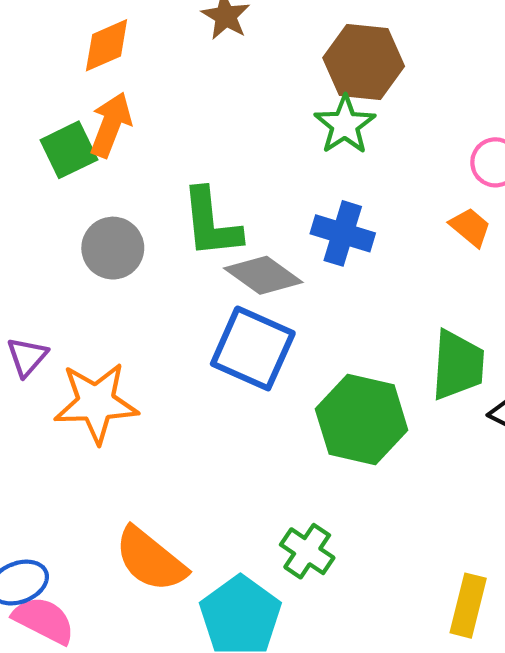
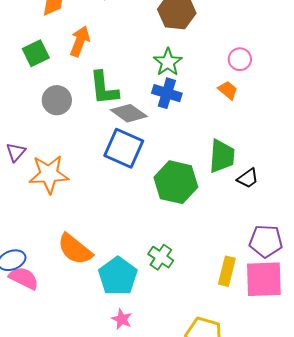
orange arrow: (111, 125) -> (80, 41), moved
green star: (345, 125) -> (168, 62), moved
green cross: (307, 551) -> (161, 257), moved

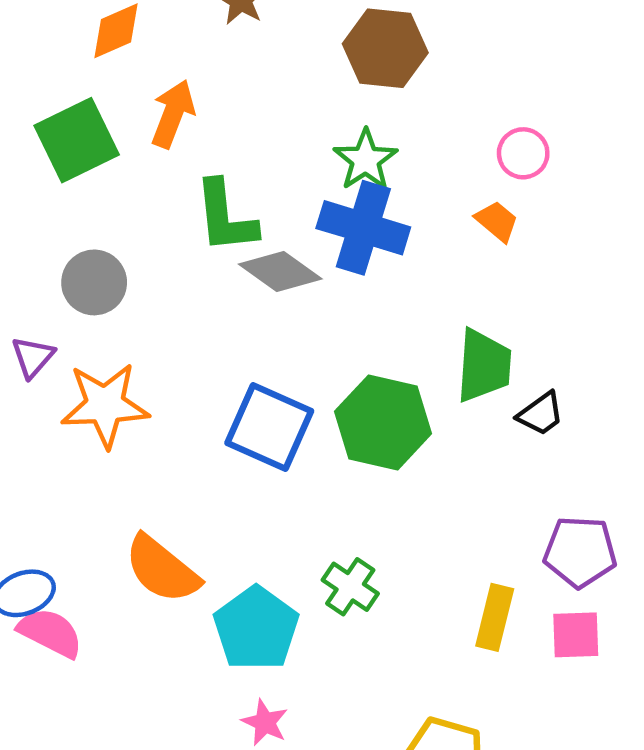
green square: (36, 53) -> (77, 140), size x1.4
blue cross: (167, 93) -> (363, 228), size x1.4
gray circle: (57, 100) -> (94, 282), moved
blue square: (124, 148) -> (269, 427), moved
pink square: (264, 279) -> (576, 635), size x0.6

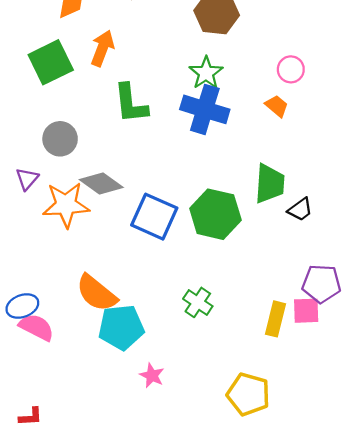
gray diamond: (280, 272) -> (101, 184), moved
cyan pentagon: (256, 628) -> (121, 327), moved, turned 30
pink square: (576, 635) -> (306, 311), moved

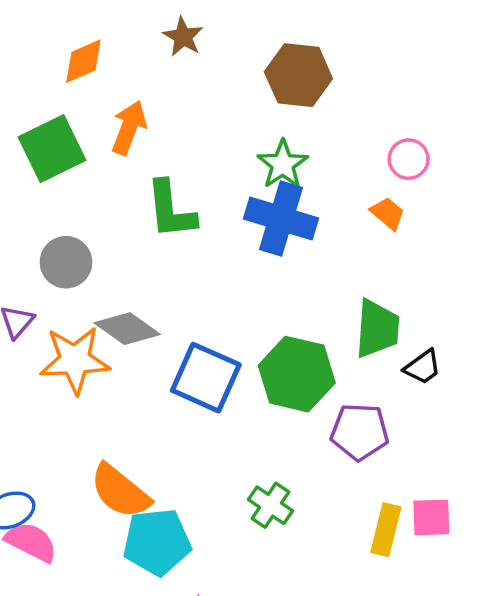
purple pentagon: (321, 284) -> (360, 432), moved

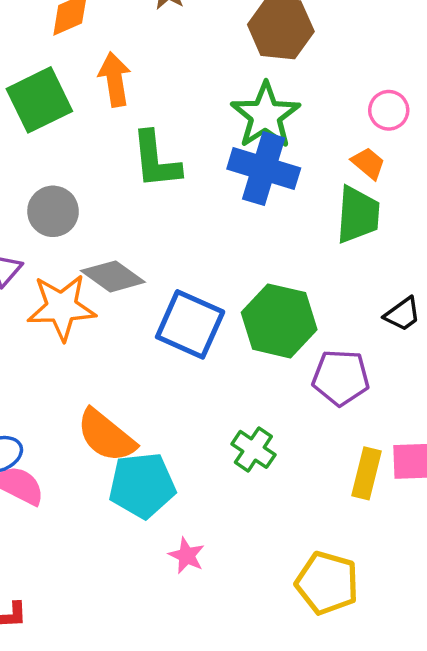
orange arrow: (129, 128) -> (115, 79), turned -30
green star: (283, 164) -> (265, 115), size x1.4
green trapezoid: (377, 329) -> (358, 215), moved

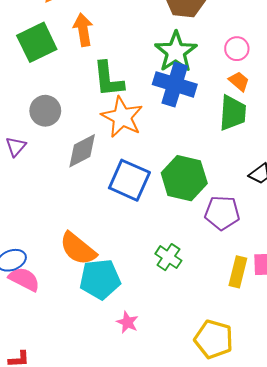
pink circle: (389, 110) -> (237, 49), moved
gray diamond: (113, 276) -> (82, 151), turned -63
orange star: (62, 307) -> (122, 117), moved, turned 30

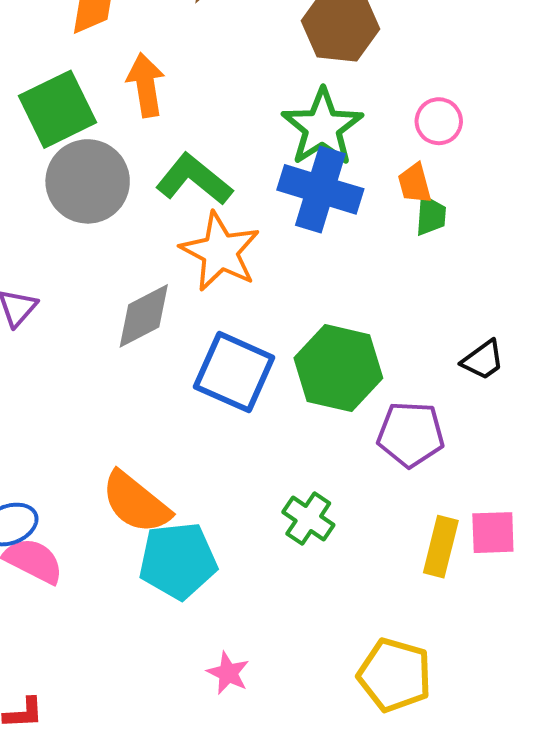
green L-shape: (108, 79) -> (194, 179), turned 135
orange trapezoid: (239, 81) -> (415, 183), moved, turned -145
gray circle: (45, 111) -> (88, 181), moved, size x1.4
green trapezoid: (233, 113) -> (431, 216), moved, size x0.6
pink star: (127, 322) -> (228, 673), moved

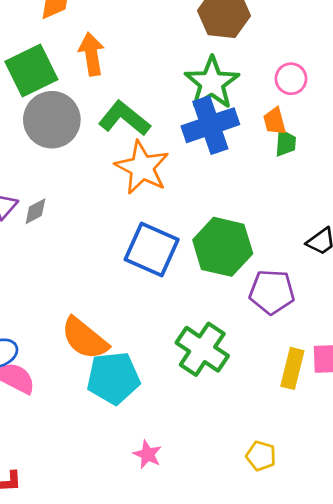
blue cross: (320, 189) -> (210, 125), turned -36
gray diamond: (144, 316) -> (35, 211), moved, size x0.6
green cross: (308, 519) -> (202, 349), size x1.5
yellow pentagon: (395, 675) -> (261, 456), size x0.6

